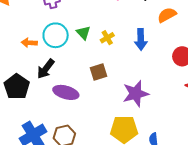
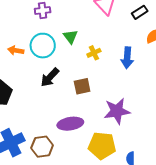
green triangle: (83, 33) -> (70, 37), moved
black arrow: (46, 69) -> (50, 77), moved
purple ellipse: (66, 92) -> (70, 124), moved, turned -30

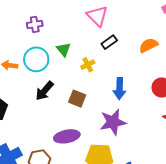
black rectangle: (140, 12) -> (109, 42), moved
blue arrow: (127, 58) -> (120, 89), moved
brown square: (82, 86) -> (77, 99), turned 36

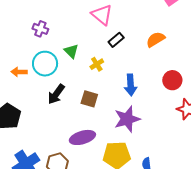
purple cross: (35, 24) -> (40, 29), turned 35

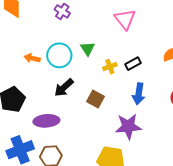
purple cross: (40, 29) -> (62, 11), moved
black rectangle: (116, 40) -> (133, 64), moved
purple ellipse: (82, 137) -> (46, 121), moved

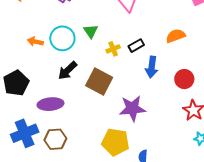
blue arrow: (139, 94) -> (152, 67), moved
brown square: (95, 99) -> (99, 82), size x1.5

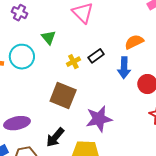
green triangle: (91, 31) -> (49, 37), moved
blue arrow: (152, 67) -> (124, 68), moved
black arrow: (67, 71) -> (55, 137), moved

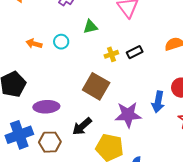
green triangle: (49, 37) -> (90, 27), turned 49
cyan circle: (22, 57) -> (61, 42), size x0.6
blue arrow: (124, 68) -> (158, 102), moved

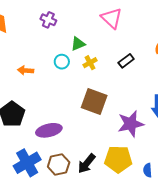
cyan circle: (61, 42) -> (62, 62), moved
yellow cross: (111, 54) -> (90, 63), moved
black arrow: (82, 126) -> (87, 164), moved

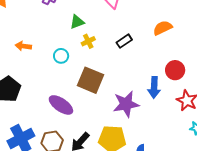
cyan circle: (62, 62) -> (61, 56), moved
purple ellipse: (49, 130) -> (61, 105), moved, turned 45

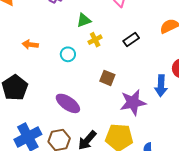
brown square: (91, 80) -> (107, 78), moved, size x0.6

